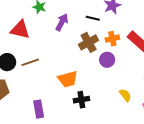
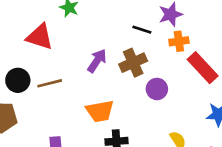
purple arrow: (62, 22) -> (97, 61), moved
orange cross: (112, 39) -> (179, 41), moved

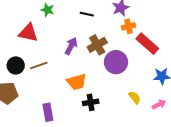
black line: (142, 30) -> (87, 14), moved
purple circle: (157, 89) -> (116, 62), size x1.5

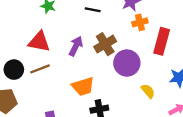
red triangle: (28, 33) -> (39, 42), moved
red rectangle: (147, 44) -> (162, 41), turned 65
yellow semicircle: (135, 97) -> (148, 91), moved

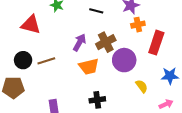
red triangle: (39, 42) -> (31, 25), moved
orange trapezoid: (83, 86) -> (89, 67), moved

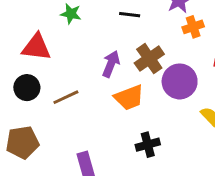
black circle: (23, 60) -> (27, 88), moved

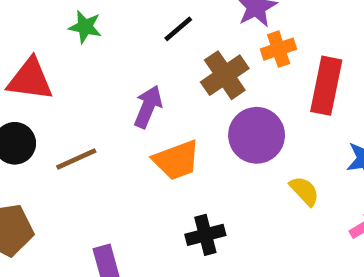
black line: (130, 15) -> (178, 29), turned -48
brown cross: (149, 59) -> (225, 75), moved

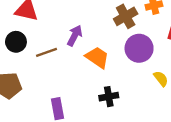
purple arrow: (148, 107) -> (75, 36), moved
orange trapezoid: (176, 160) -> (97, 57), turned -130

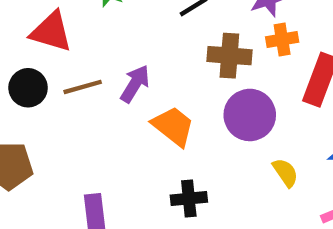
brown cross: (126, 16) -> (229, 56), turned 30
brown line: (47, 52) -> (83, 87), moved

